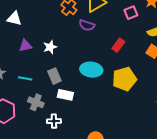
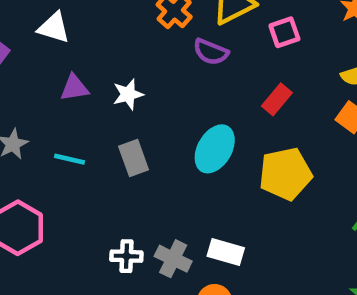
pink square: (131, 13) -> (284, 32), moved
cyan ellipse: (91, 70) -> (215, 149), turned -70
white rectangle: (65, 95) -> (226, 252), moved
gray cross: (36, 102) -> (173, 259), moved

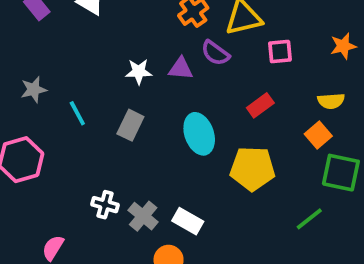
purple triangle: (74, 88) -> (181, 69), moved
cyan ellipse: (215, 149) -> (199, 134), turned -63
gray rectangle: (134, 158) -> (130, 125), turned 32
cyan line: (69, 159) -> (77, 113), turned 35

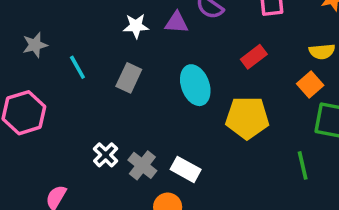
white cross: (105, 205) -> (106, 155), turned 30
green line: (309, 219) -> (303, 165), turned -64

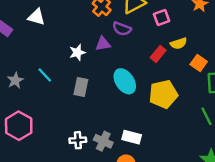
yellow semicircle: (322, 51) -> (179, 43), moved
cyan line: (77, 67) -> (45, 75), moved
white cross: (106, 155) -> (78, 140), turned -35

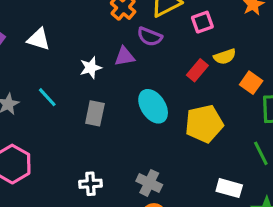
white triangle: (36, 17) -> (39, 39), moved
white rectangle: (132, 137) -> (229, 188), moved
gray cross: (103, 141) -> (149, 183), moved

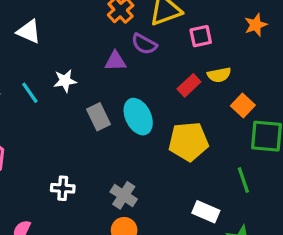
white star: (91, 68) -> (65, 81), moved
gray rectangle: (95, 113) -> (98, 117), moved, turned -45

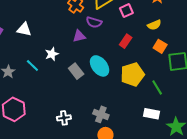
yellow semicircle: (219, 75) -> (154, 25), moved
green line: (243, 180) -> (157, 87), moved

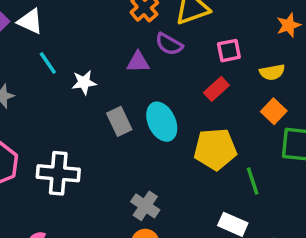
pink square: (126, 11) -> (229, 51), moved
white triangle: (24, 29) -> (30, 21), moved
cyan line: (32, 65) -> (48, 63), moved
white cross: (64, 118) -> (58, 173), moved, size x1.6

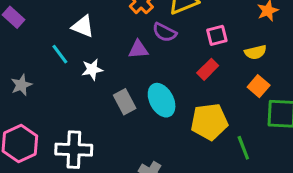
white triangle: (30, 21) -> (83, 26), moved

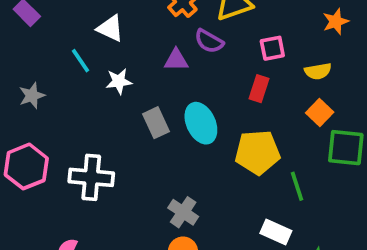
red rectangle: (208, 69) -> (259, 89), turned -30

